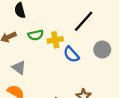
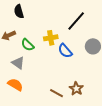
green semicircle: (36, 35) -> (28, 45), moved, turned 56

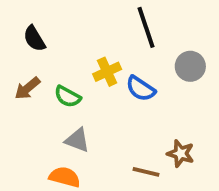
black line: (76, 21) -> (146, 27), turned -45
gray triangle: (18, 63) -> (77, 140), moved

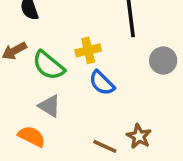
blue semicircle: (141, 89) -> (102, 83), moved
green semicircle: (68, 97) -> (49, 65), size x1.4

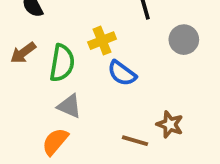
green semicircle: (49, 65) -> (62, 63), turned -112
orange semicircle: (32, 136) -> (55, 142), turned -68

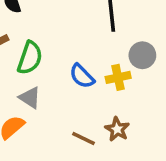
yellow cross: (102, 41) -> (118, 77), moved

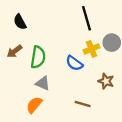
yellow cross: (118, 77) -> (92, 49), moved
brown star: (117, 129) -> (106, 81), moved

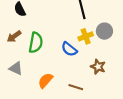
gray triangle: (43, 83) -> (16, 68), moved
orange semicircle: (34, 105) -> (45, 80), moved

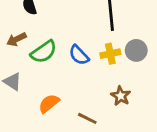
green semicircle: (36, 43) -> (44, 52), turned 36
blue semicircle: (69, 49) -> (79, 55), moved

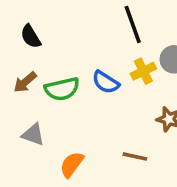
green semicircle: (44, 52) -> (62, 89), turned 36
orange semicircle: (49, 103) -> (72, 164), moved

